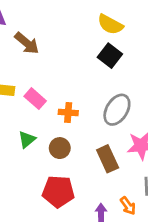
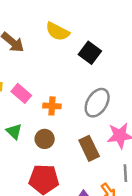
yellow semicircle: (110, 24) -> (57, 31), moved
green triangle: (27, 140) -> (14, 131), turned -36

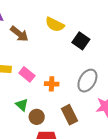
brown circle: (45, 139) -> (37, 117), moved
brown rectangle: (89, 148) -> (70, 115), moved

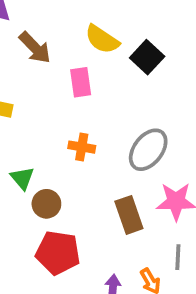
black square: (81, 41) -> (147, 57), moved
pink rectangle: (27, 74) -> (81, 82), moved, turned 35
brown rectangle: (70, 115) -> (129, 215), moved

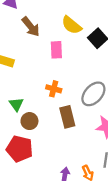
brown rectangle: (129, 215) -> (67, 117), moved
red pentagon: (58, 253) -> (20, 149), moved

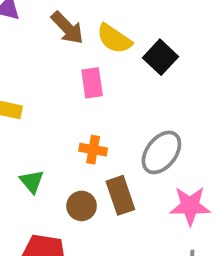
brown arrow: (31, 27) -> (67, 28), moved
brown circle: (29, 121) -> (82, 206), moved

